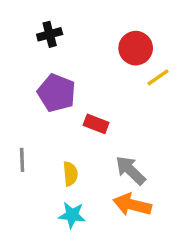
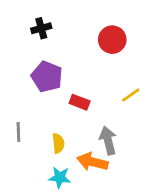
yellow line: (158, 77) -> (131, 95), moved
gray arrow: (130, 170) -> (108, 141), turned 32
orange arrow: (132, 205) -> (92, 162), moved

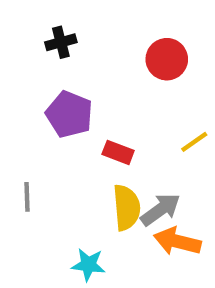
gray arrow: (108, 141) -> (160, 210), turned 68
yellow semicircle: (58, 143) -> (127, 207), moved, size x1.5
orange arrow: (92, 162) -> (177, 241), moved

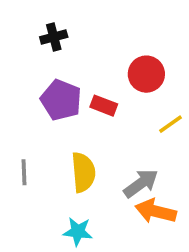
red circle: (167, 59) -> (146, 74), moved
red rectangle: (118, 152) -> (104, 106), moved
yellow semicircle: (127, 207) -> (83, 172), moved

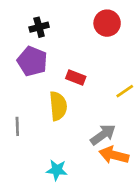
red circle: (146, 74) -> (107, 23), moved
purple pentagon: (61, 100) -> (32, 61), moved
yellow semicircle: (83, 172) -> (58, 106), moved

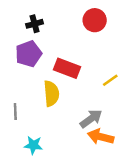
purple pentagon: (32, 61) -> (29, 54), turned 30
red rectangle: (76, 77) -> (67, 68), size x1.5
cyan star: (57, 170) -> (33, 145), moved

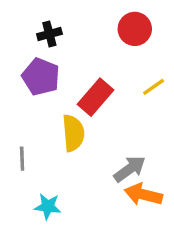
purple pentagon: (29, 54) -> (41, 77), turned -30
red rectangle: (67, 68) -> (96, 97), turned -70
yellow line: (110, 80) -> (154, 87), moved

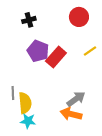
purple pentagon: (41, 77) -> (38, 51), moved
yellow semicircle: (73, 133) -> (25, 103), moved
orange arrow: (143, 194) -> (71, 114), moved

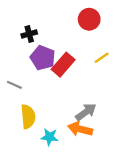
black cross: (29, 20) -> (29, 34), moved
gray line: (13, 93) -> (14, 85), moved, turned -64
cyan star: (28, 121) -> (50, 137), moved

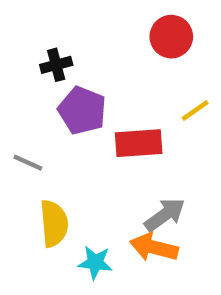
red rectangle: (63, 65) -> (139, 143), moved, turned 45

